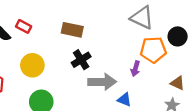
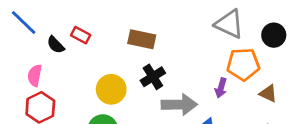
black circle: (178, 36) -> (274, 35), moved
yellow circle: (32, 65) -> (111, 89), moved
brown triangle: (178, 83) -> (268, 93), moved

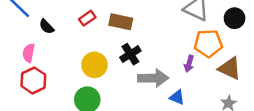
red rectangle: (81, 35) -> (87, 18), moved, turned -63
brown triangle: (268, 93) -> (230, 68), size x1.5

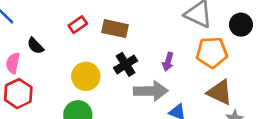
black semicircle: (47, 27) -> (35, 46), moved
purple arrow: (189, 64) -> (168, 62), moved
brown triangle: (230, 68) -> (220, 92), moved

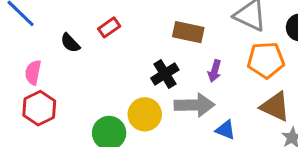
brown rectangle: (115, 29) -> (188, 32), moved
black semicircle: (35, 46) -> (70, 43), moved
yellow circle: (86, 76) -> (145, 114), moved

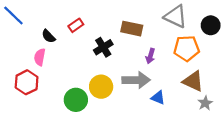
pink semicircle: (33, 72) -> (40, 57), moved
black cross: (165, 74) -> (103, 47), moved

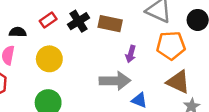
black semicircle: (48, 36) -> (18, 32), turned 136
black cross: (103, 47) -> (79, 21), moved
yellow circle: (101, 87) -> (49, 59), moved

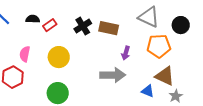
red rectangle: (48, 20) -> (50, 25), moved
black semicircle: (18, 32) -> (33, 19), moved
blue triangle: (139, 100) -> (148, 91), moved

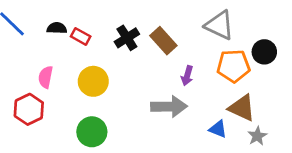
red rectangle: (50, 25) -> (81, 36), turned 64
black circle: (181, 25) -> (264, 52), moved
brown rectangle: (109, 28) -> (163, 41), turned 36

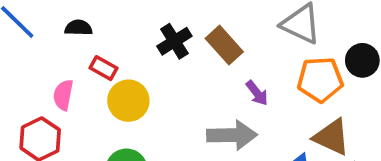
red rectangle: (81, 36) -> (103, 68), moved
purple arrow: (187, 76) -> (257, 93), turned -54

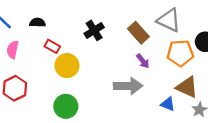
brown rectangle: (224, 45) -> (138, 33), moved
pink semicircle: (63, 95) -> (13, 50), moved

